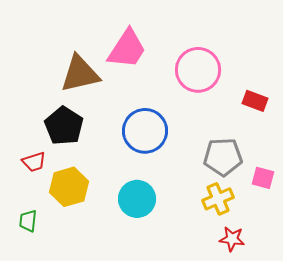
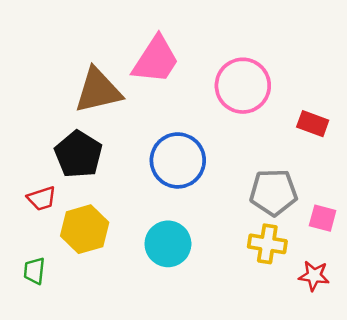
yellow cross: (218, 199) -> (267, 244), turned 32
red star: (232, 239) -> (314, 276), moved

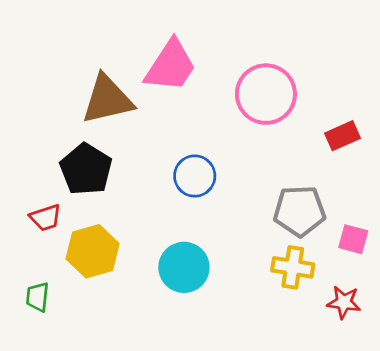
red rectangle: (313, 124) -> (342, 136), turned -44
blue circle: (178, 160) -> (195, 176), size x0.7

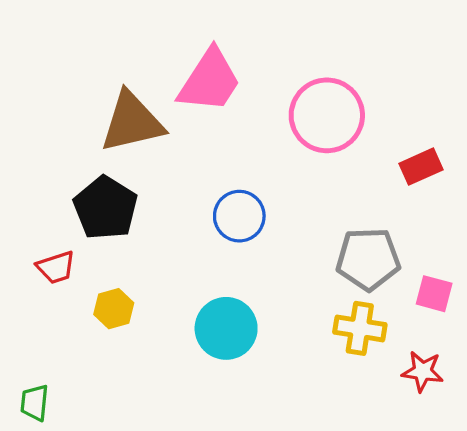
yellow hexagon: (93, 251) -> (114, 309), size x0.6
green trapezoid: (38, 297) -> (35, 403), moved

